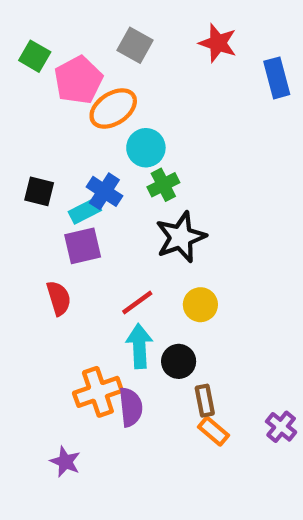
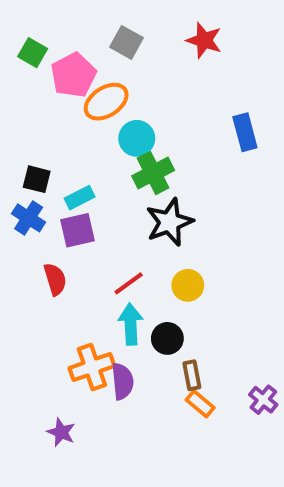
blue rectangle: (277, 78) -> (245, 132), moved
green cross: (163, 185) -> (153, 173), size x1.4
blue cross: (104, 191) -> (29, 218), moved

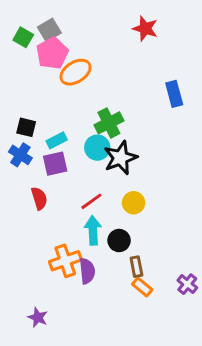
gray square: (127, 42) -> (49, 30), moved, turned 30
cyan circle: (137, 138) -> (97, 148), moved
purple star: (61, 432) -> (38, 317), moved

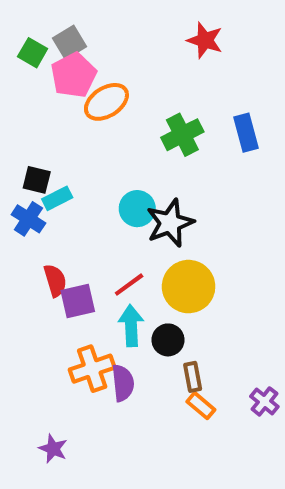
green cross: (109, 123) -> (182, 135), moved
cyan rectangle: (57, 140) -> (57, 198), moved
purple square: (55, 164) -> (78, 301), moved
yellow circle: (134, 203) -> (189, 287), size x1.6

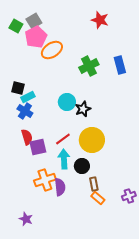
blue cross: (28, 219) -> (25, 111), moved
black star: (170, 223) -> (83, 109), size x0.7
purple cross: (264, 401) -> (129, 196), turned 32

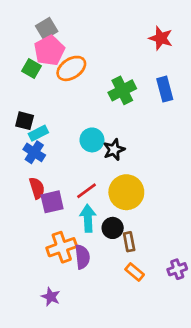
red star: (100, 20) -> (161, 38), moved
green square: (16, 26) -> (31, 68), moved
brown rectangle: (94, 184) -> (129, 242), moved
purple star: (26, 219) -> (51, 297), moved

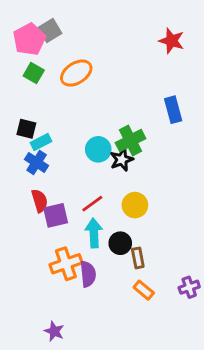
pink pentagon: (49, 51) -> (29, 39), moved
blue rectangle: (165, 89) -> (173, 110), moved
green cross: (122, 90) -> (131, 141), moved
yellow circle: (126, 192) -> (135, 205), size x0.7
purple star: (51, 297) -> (54, 331), moved

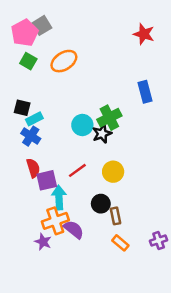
cyan arrow: (94, 233) -> (59, 198), moved
purple semicircle: (88, 274) -> (74, 229), turned -45
purple star: (54, 331) -> (43, 242), moved

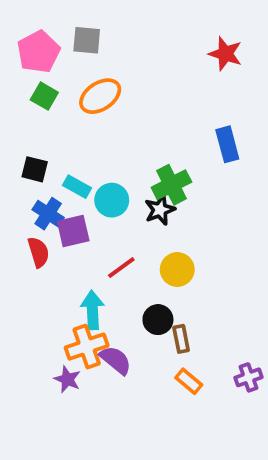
gray square: (42, 25) -> (87, 40), moved, turned 36
cyan rectangle: (34, 119) -> (77, 187), moved, turned 56
cyan circle: (82, 125) -> (112, 200), moved
red semicircle: (33, 168) -> (38, 252), moved
purple square: (47, 180) -> (73, 231), moved

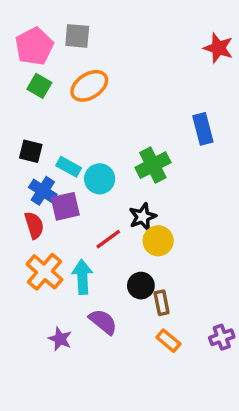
red star: (225, 54) -> (218, 48), moved
black star: (160, 210) -> (143, 217), moved
orange cross: (87, 347) -> (45, 272), moved, turned -30

